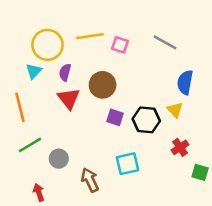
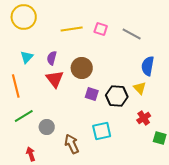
yellow circle: (47, 45) -> (24, 17), moved
pink square: (120, 45) -> (101, 29), moved

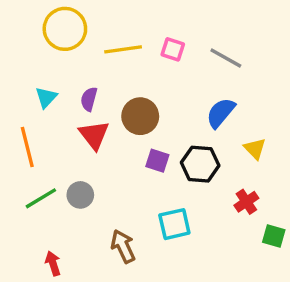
yellow circle: (24, 17) -> (65, 29), moved
blue semicircle: (148, 66) -> (221, 113), moved, turned 30
yellow triangle: (140, 88) -> (255, 149), moved
gray circle: (47, 127) -> (80, 195), moved

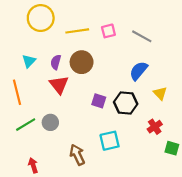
pink square: (173, 49) -> (108, 31), turned -32
brown circle: (140, 116) -> (82, 62), moved

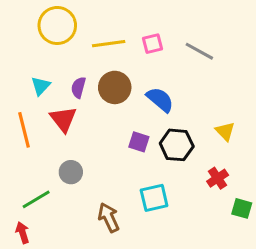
blue semicircle: (139, 71) -> (160, 100), moved, turned 90
red triangle: (59, 85) -> (63, 119), moved
green line: (26, 125) -> (36, 199), moved
red arrow: (33, 165) -> (22, 233), moved

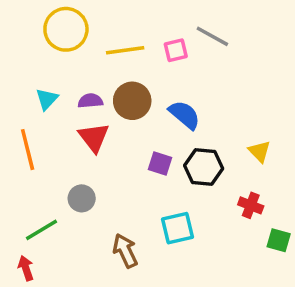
gray line: (199, 51) -> (212, 36), moved
purple semicircle: (78, 87) -> (90, 101), turned 70
red triangle: (63, 119) -> (94, 137), moved
red cross: (218, 178) -> (251, 205), turned -35

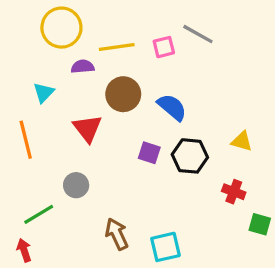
purple semicircle: (90, 101) -> (83, 67), moved
yellow triangle: (259, 151) -> (242, 141), turned -30
cyan square: (177, 228) -> (165, 247), moved

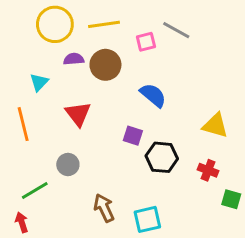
yellow line: (117, 47) -> (104, 24), moved
brown circle: (123, 94) -> (105, 65), moved
yellow triangle: (242, 141) -> (215, 126), size x1.4
black hexagon: (190, 156) -> (162, 157), moved

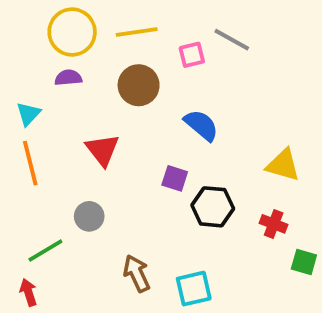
purple semicircle: (74, 59) -> (68, 78), moved
cyan triangle: (39, 82) -> (28, 114), moved

